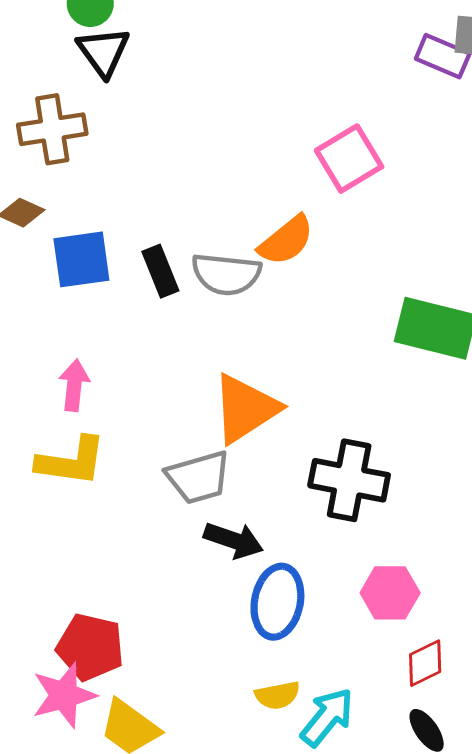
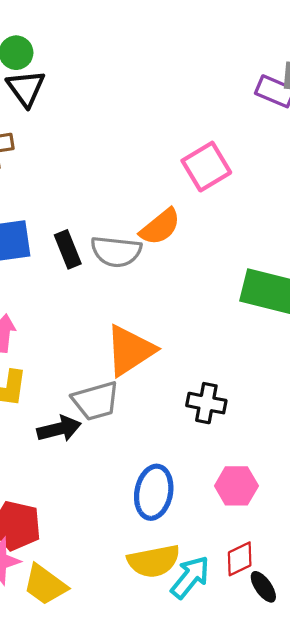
black cross: (349, 480) -> (206, 403), size x0.7
black arrow: (234, 540) -> (59, 429), moved, turned -33
red diamond: (425, 663) -> (240, 559), moved
yellow semicircle: (277, 695) -> (154, 561), size x1.6

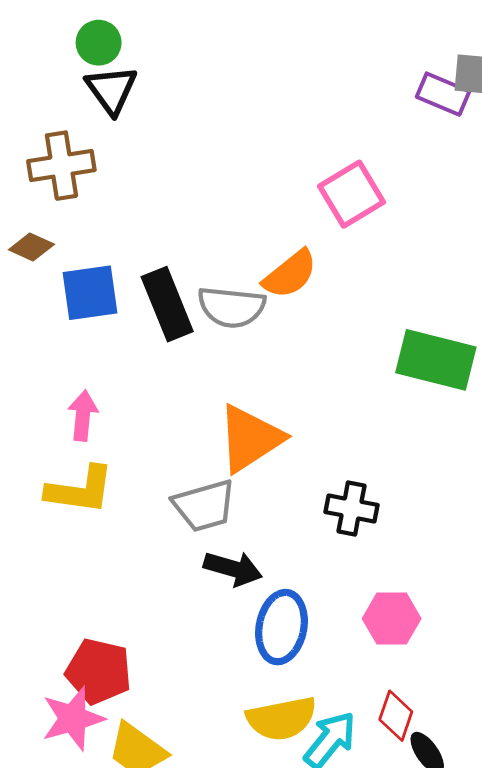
black rectangle: (68, 249) -> (167, 304), size x1.4
black arrow: (59, 429) -> (233, 568), moved, turned 30
red diamond: (240, 559) -> (396, 716), turned -45

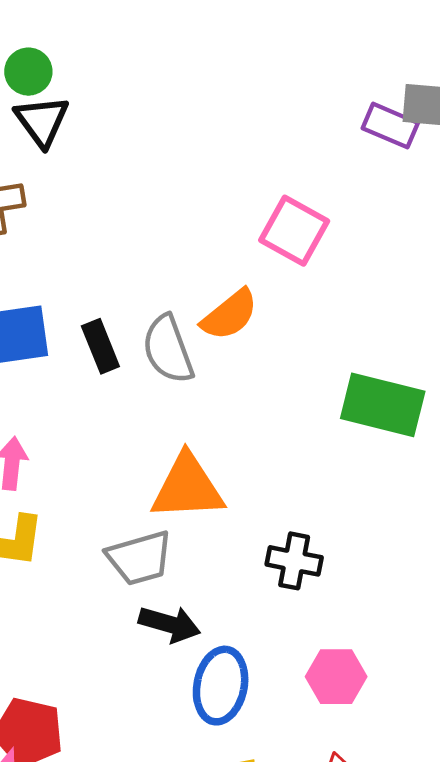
pink square: (352, 194) -> (294, 231), turned -30
black rectangle: (167, 304) -> (100, 346), size x0.7
gray semicircle: (231, 307) -> (168, 349), turned 64
orange triangle: (250, 438) -> (188, 487), turned 30

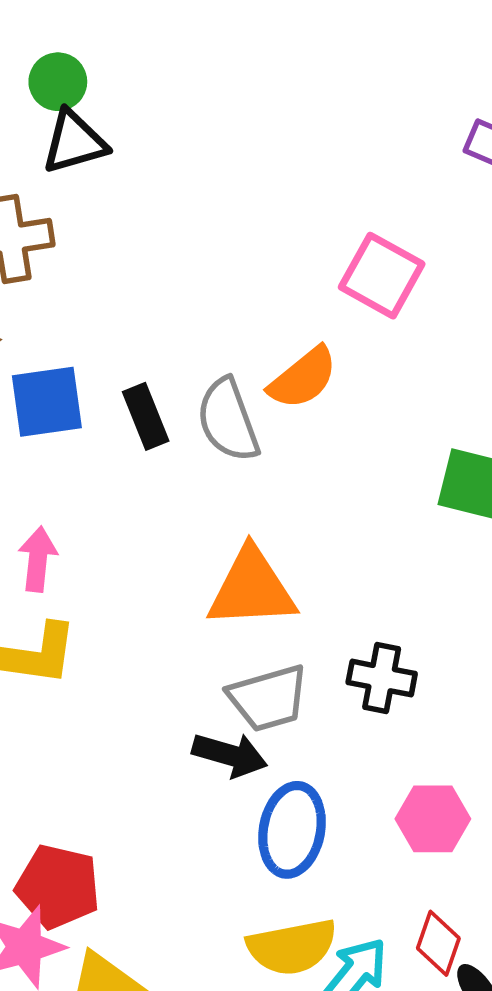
black triangle: (42, 121) -> (74, 142), turned 50
gray trapezoid: (139, 558) -> (268, 698), moved

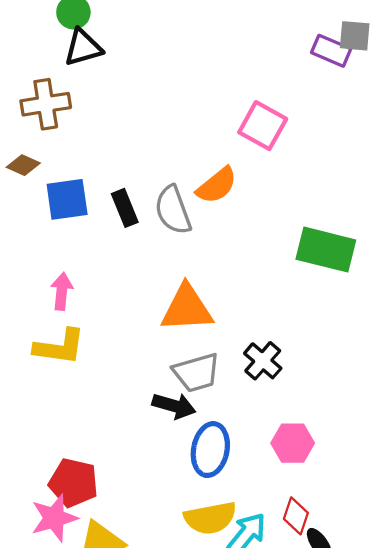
black cross: (382, 678) -> (263, 361), turned 30

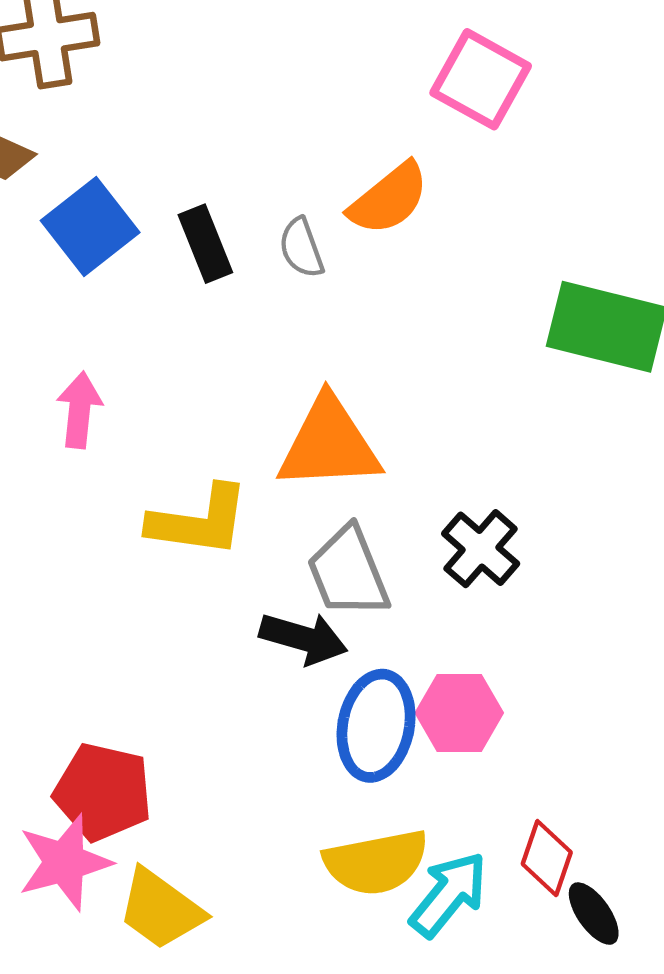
blue square: (67, 199) -> (90, 227), turned -30
gray semicircle: (173, 210) -> (301, 248), size x0.6
yellow L-shape: (60, 347) -> (199, 521), moved
gray trapezoid: (196, 373) -> (348, 572), turned 84
pink hexagon: (293, 443) -> (459, 713), moved

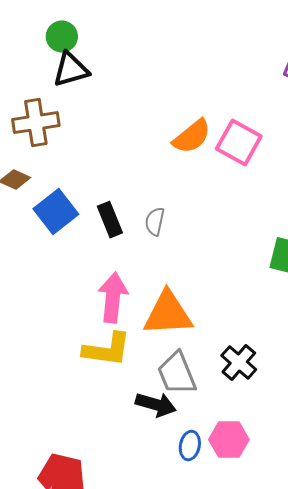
orange semicircle: (389, 199) -> (192, 137), moved
gray semicircle: (301, 248) -> (155, 222), turned 32
pink arrow: (79, 410) -> (113, 298), moved, size x1.4
blue ellipse: (376, 726) -> (190, 446), size x0.6

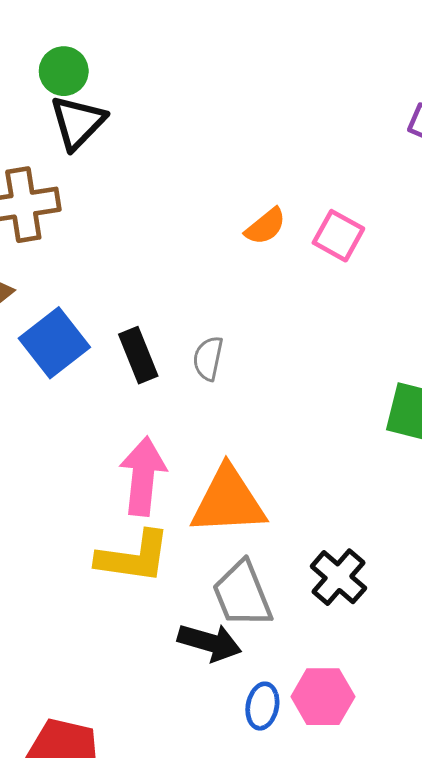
black triangle: (71, 70) -> (78, 122), turned -30
orange semicircle: (192, 137) -> (266, 226), size x0.7
pink square: (239, 143) -> (338, 236), size x0.7

